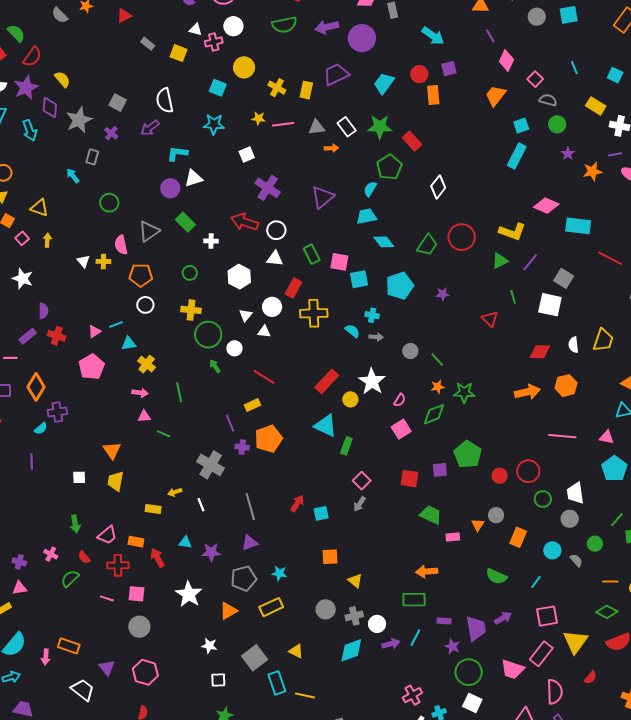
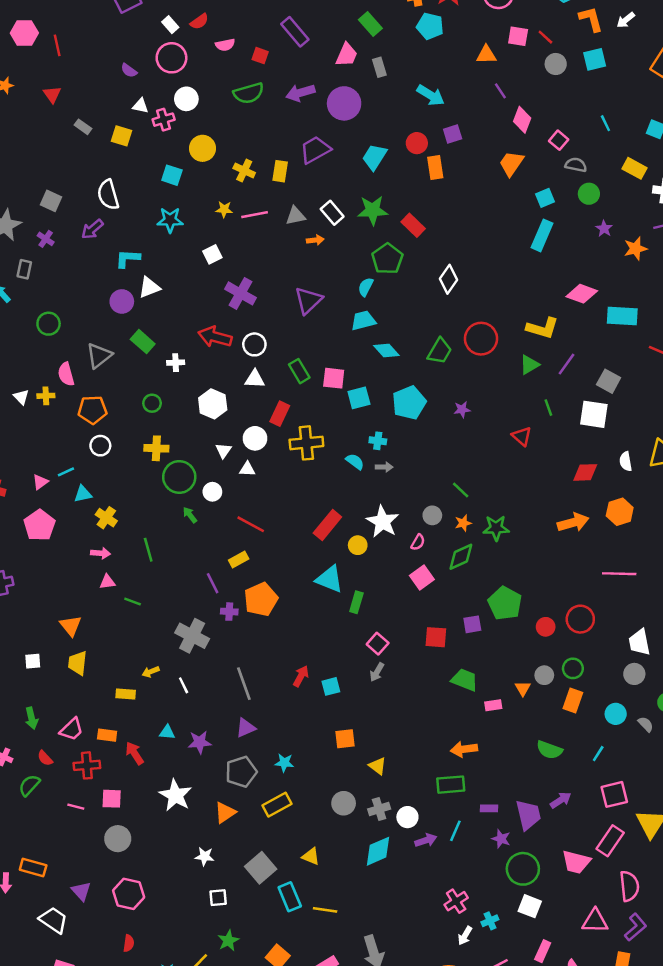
red triangle: (124, 16) -> (52, 94), turned -35
gray circle: (410, 351) -> (432, 515), moved
green circle: (543, 499) -> (573, 668), moved

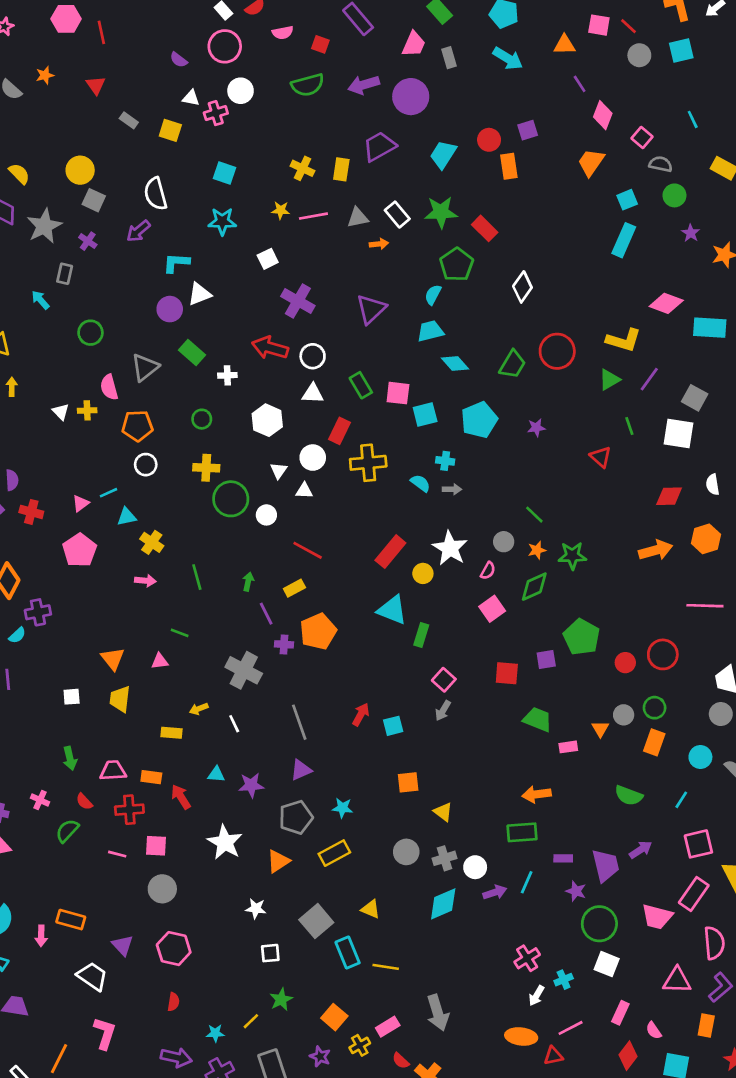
cyan arrow: (431, 95) -> (508, 58), moved
yellow circle: (202, 148) -> (80, 170), moved
green arrow: (190, 515) -> (248, 582), moved, turned 49
pink triangle: (107, 582) -> (160, 661), moved
pink trapezoid: (72, 729) -> (113, 771), turned -140

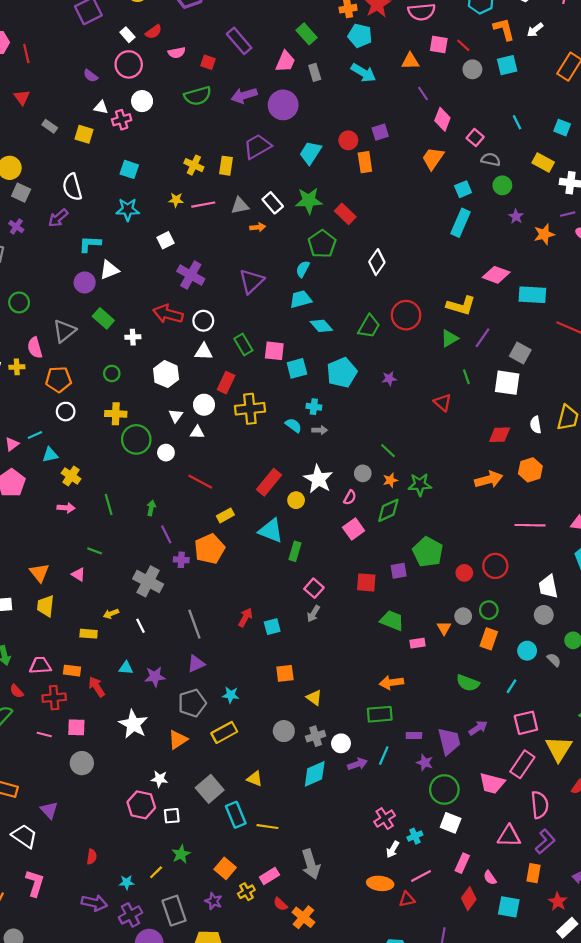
yellow rectangle: (294, 588) -> (225, 515), moved
pink triangle: (160, 661) -> (78, 574), turned 40
pink hexagon: (174, 949) -> (141, 805), moved

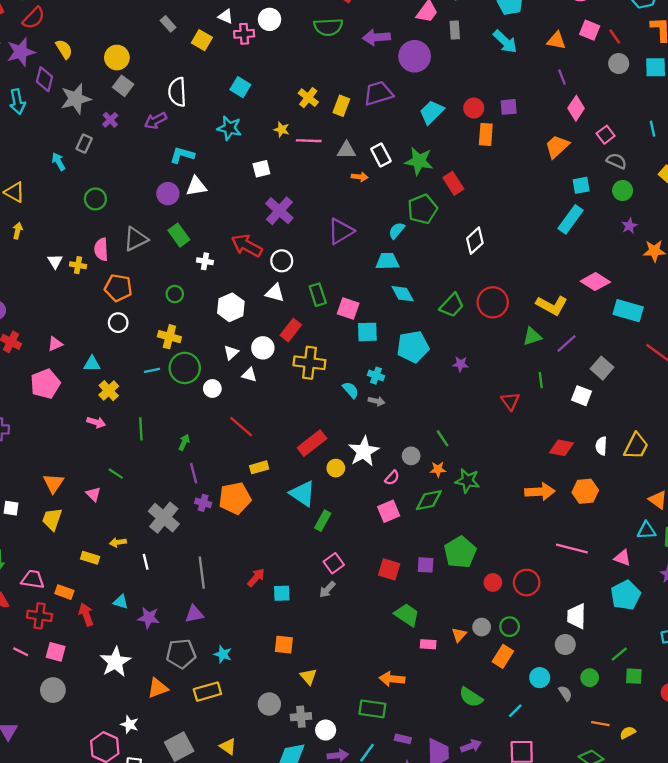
white square: (507, 383) -> (581, 396), size x0.7
cyan line: (35, 435) -> (152, 370), moved

